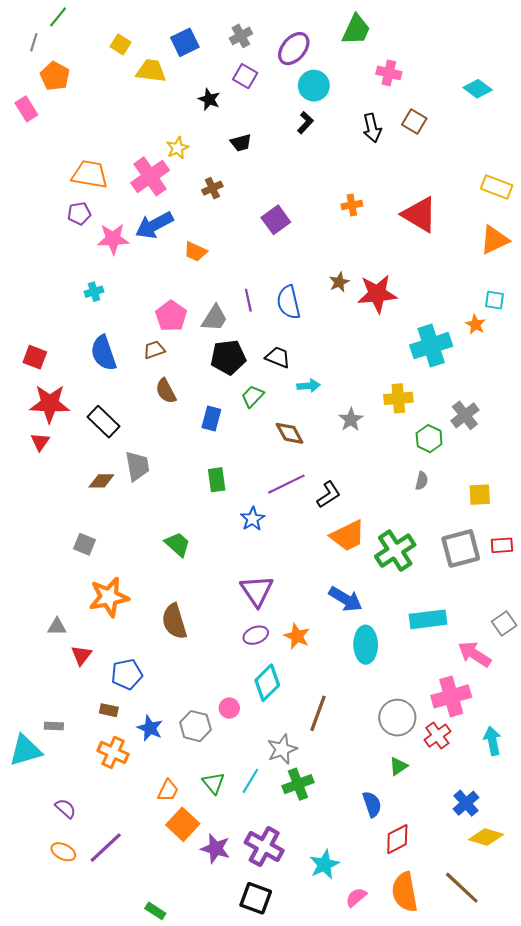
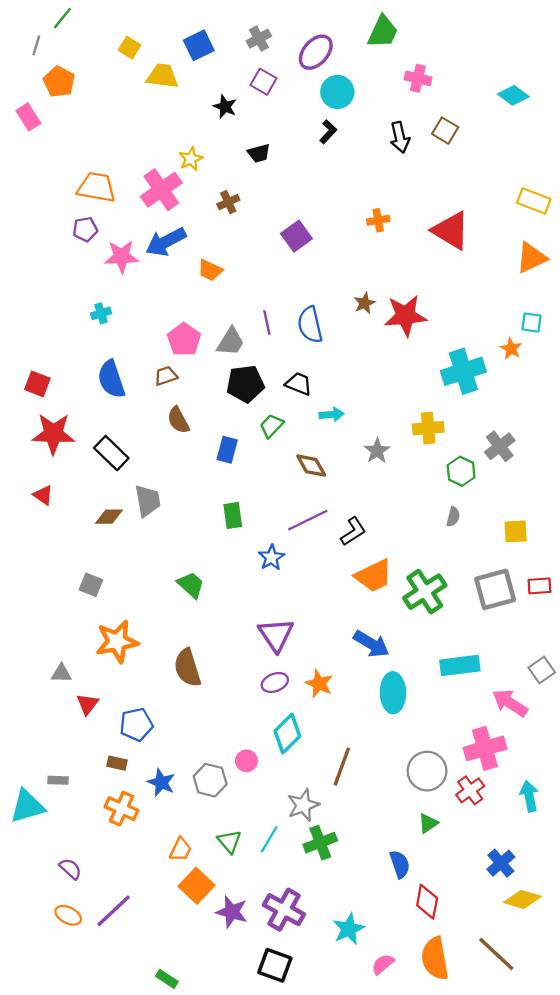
red triangle: (40, 442) -> (43, 495), moved, turned -30
red diamond: (397, 839) -> (427, 902), turned -52

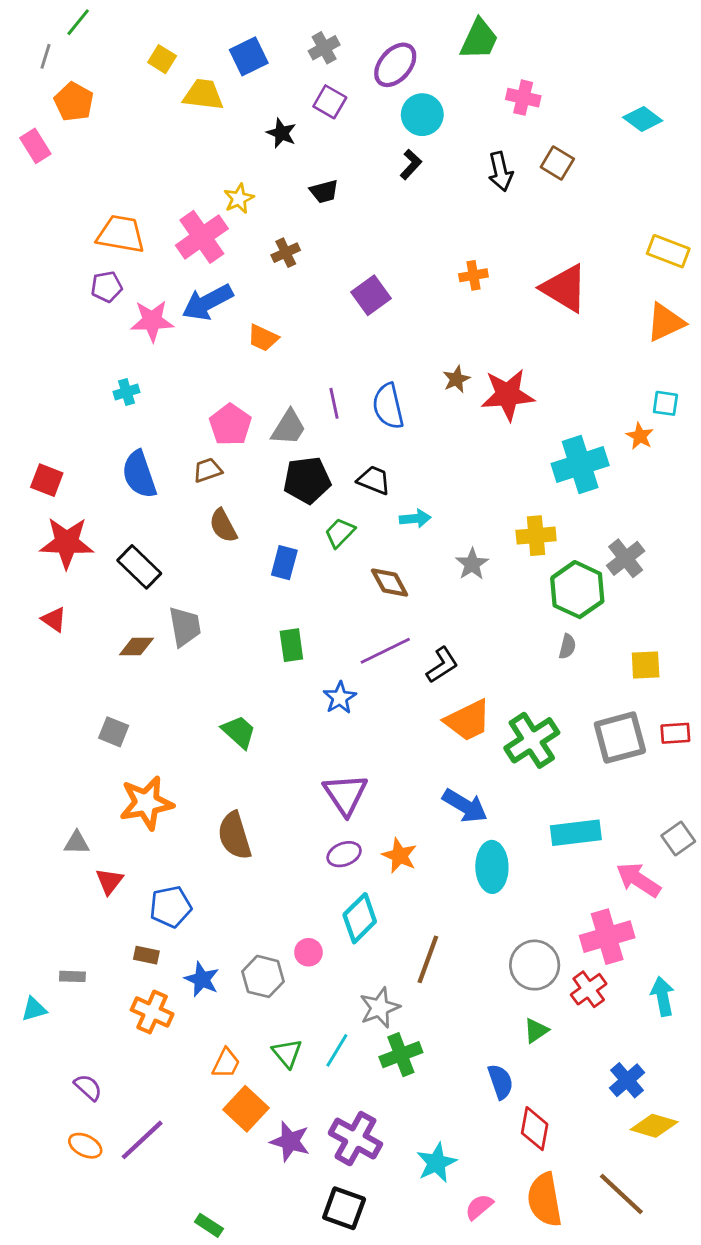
green hexagon: (461, 471) -> (577, 590), size x1.5
cyan triangle: (27, 806) -> (34, 1009), size x0.6

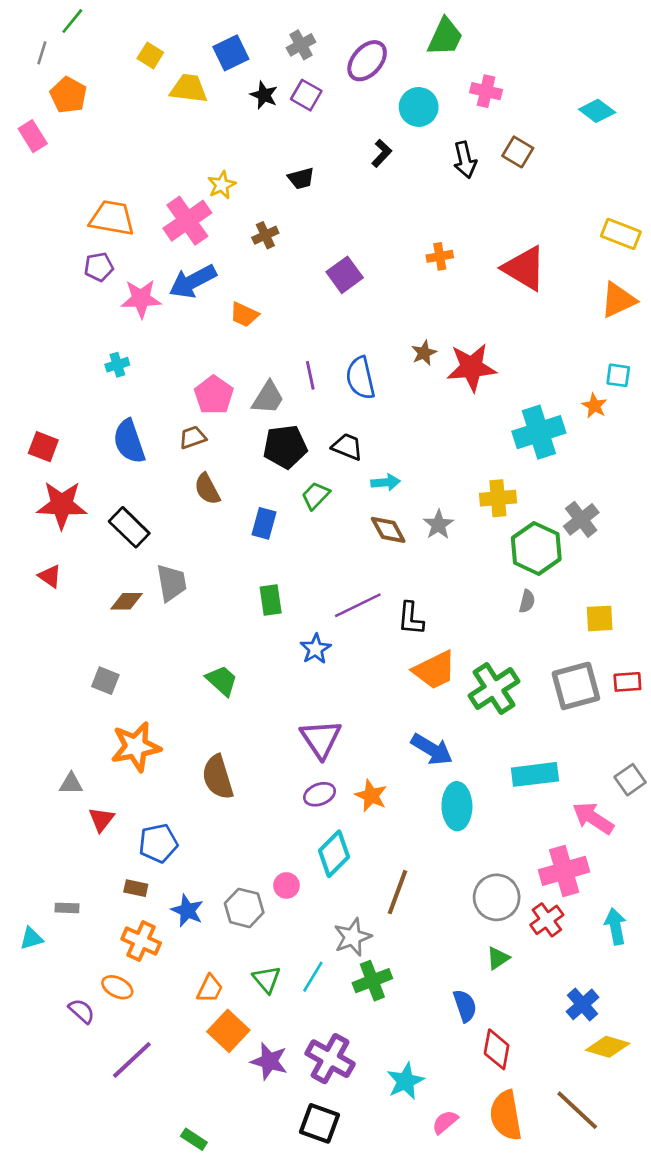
cyan circle: (422, 115) -> (419, 107), moved
black star: (281, 133) -> (264, 95), moved
brown diamond: (390, 583) -> (388, 530), moved
black L-shape: (442, 665) -> (411, 618), turned 128
orange ellipse: (85, 1146) -> (117, 987), moved

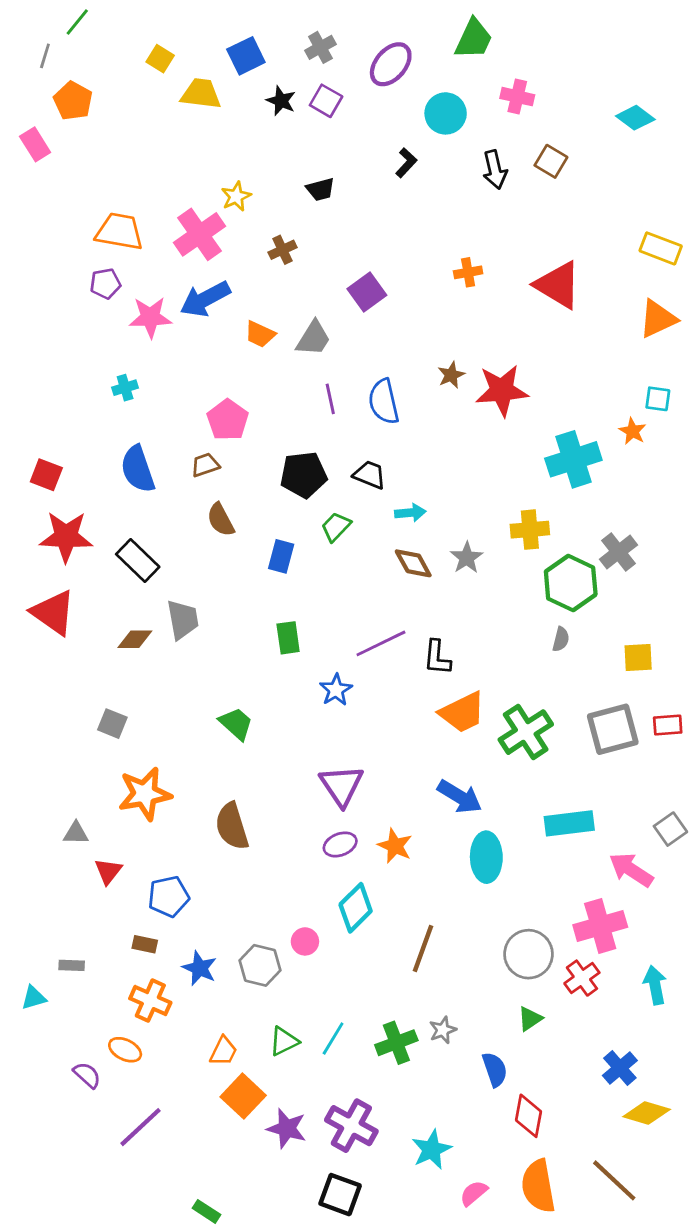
gray trapezoid: (268, 398) -> (313, 338), moved
red triangle: (50, 576) -> (53, 613), size x1.8
gray star: (353, 937) -> (443, 1030), moved, size x0.7
green triangle: (267, 979) -> (284, 1041), turned 44

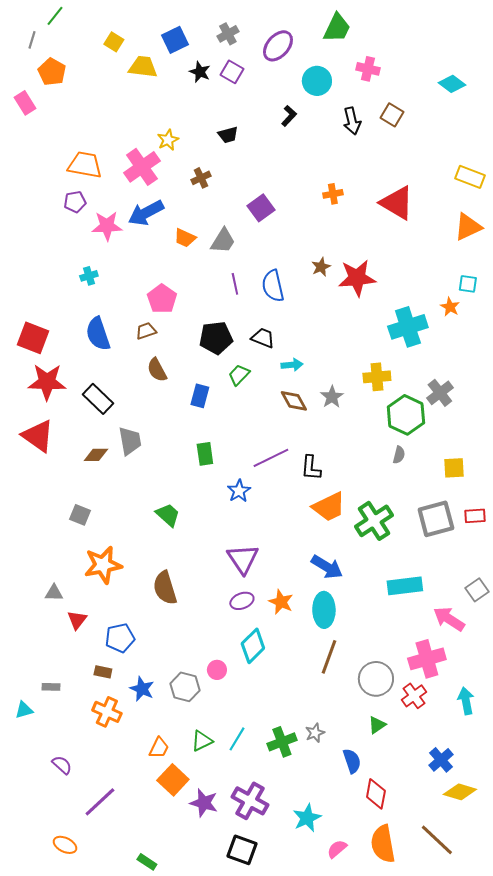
red square: (46, 475) -> (33, 338), size x1.4
cyan ellipse: (486, 857) -> (324, 610), moved
brown line: (423, 949) -> (329, 657), moved
orange ellipse: (125, 1050) -> (65, 845), moved

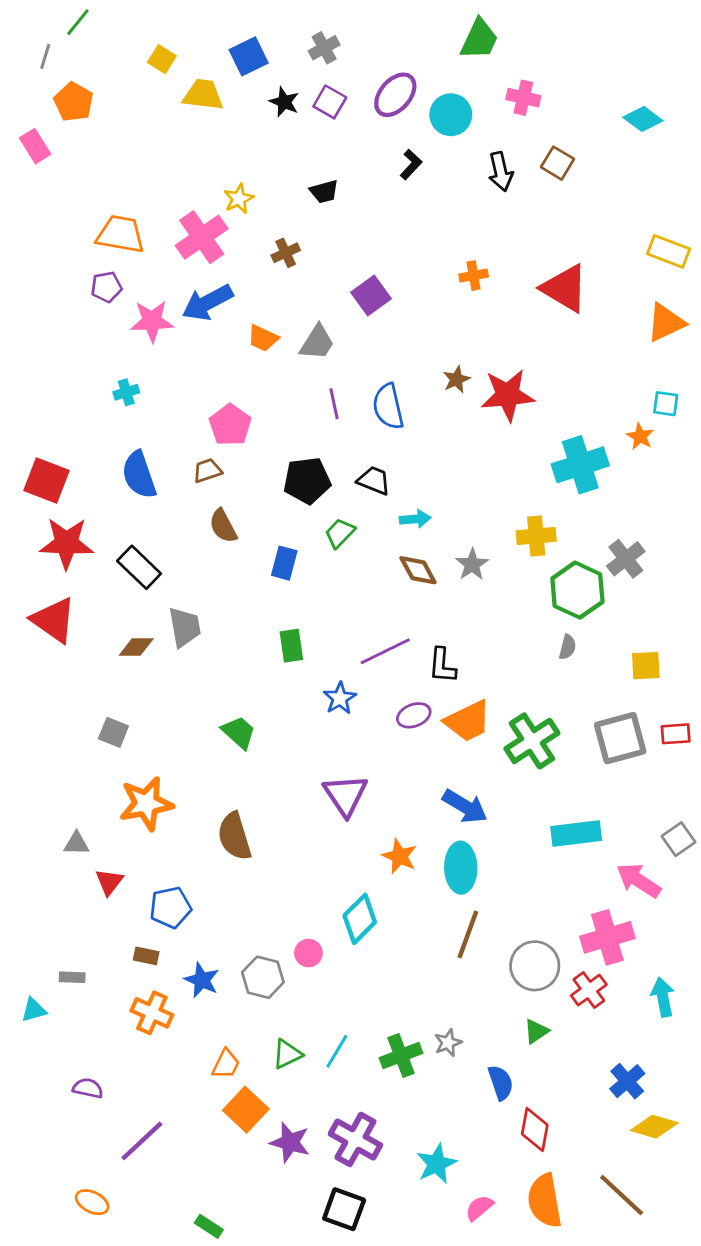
purple ellipse: (278, 46) -> (395, 95), moved
purple ellipse: (242, 601) -> (414, 715), moved
purple semicircle: (62, 765) -> (88, 1088), turned -30

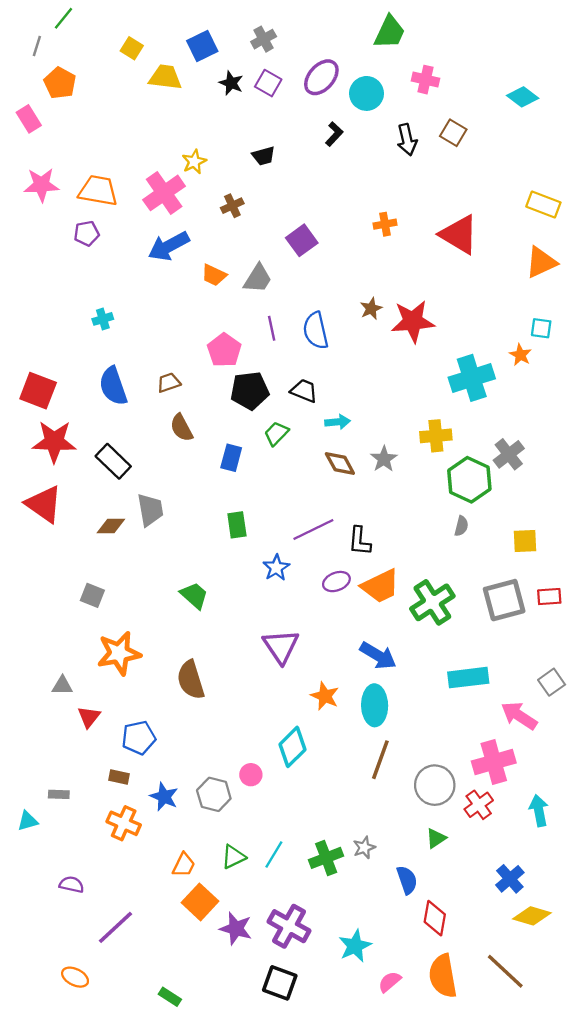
pink star: (152, 321) -> (41, 185), moved
pink pentagon: (230, 425) -> (224, 350), moved

